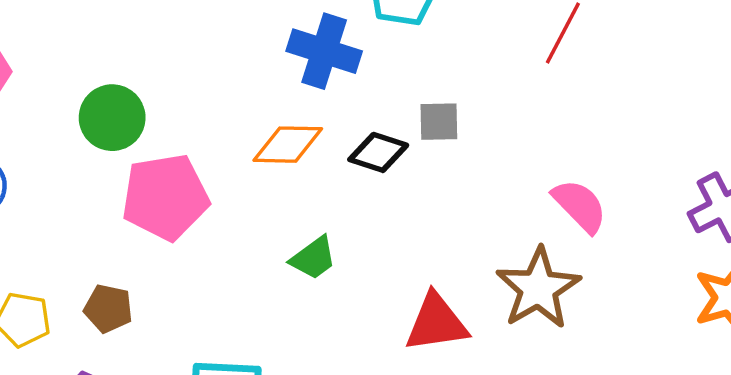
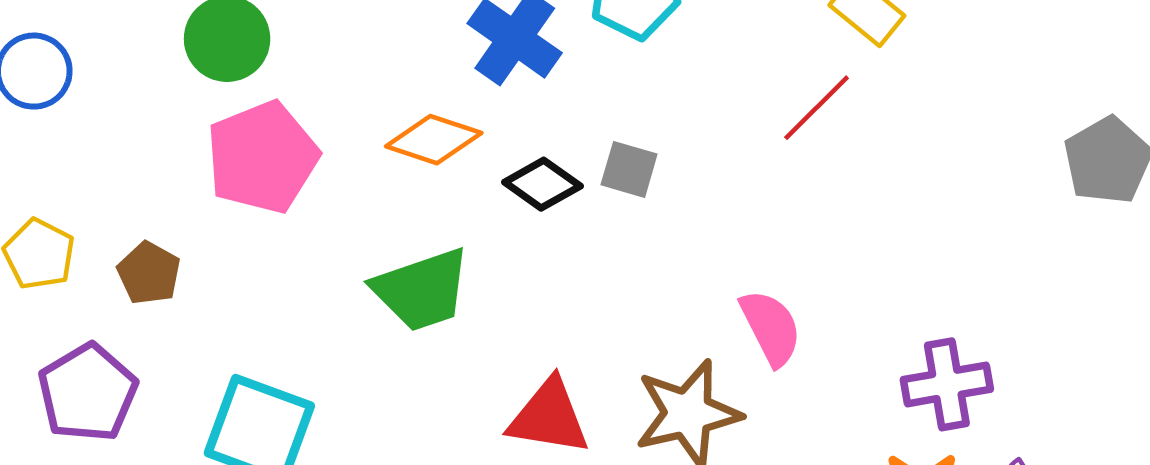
pink pentagon: (165, 197) -> (262, 157), turned -30
green trapezoid: (313, 258) -> (422, 290), size x1.6

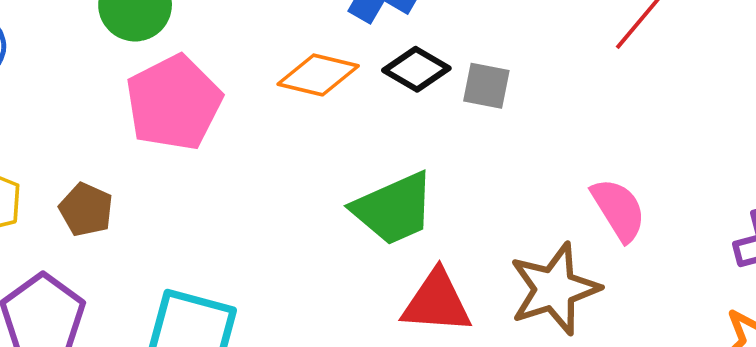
black diamond: (542, 184) -> (416, 69), moved
green trapezoid: (422, 290) -> (394, 209), moved

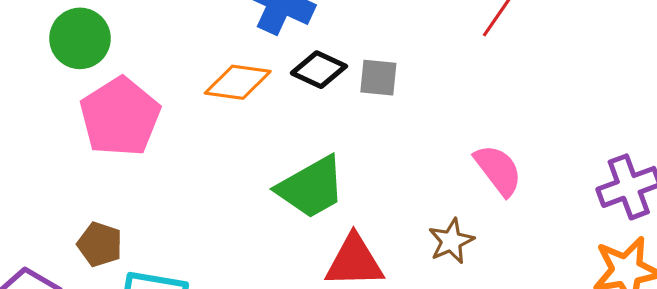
brown pentagon: (86, 210) -> (100, 244), moved
brown star: (554, 289) -> (451, 241), size x0.6

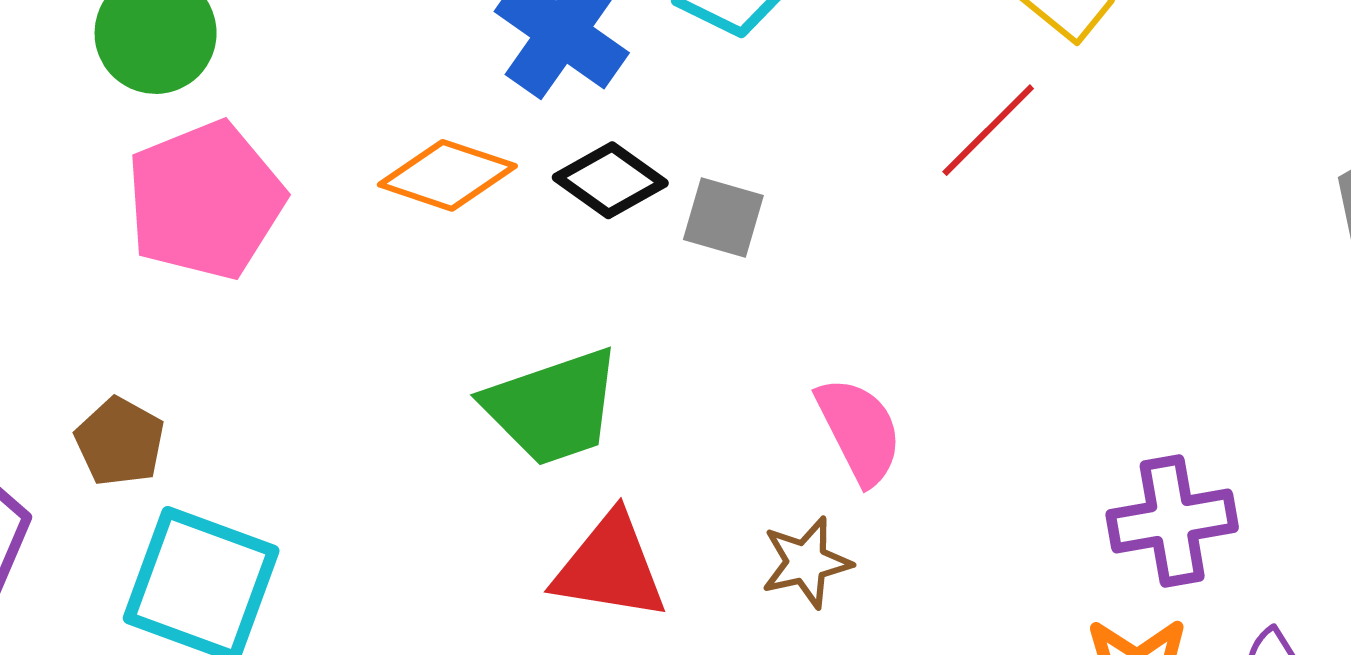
pink semicircle: (498, 170) -> (859, 431), moved

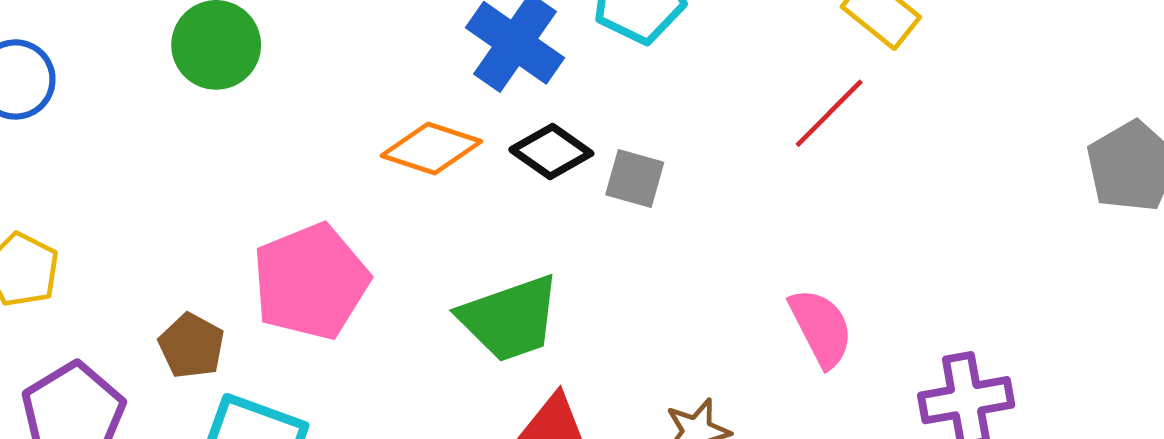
pink pentagon: (205, 200) -> (311, 282), moved
pink semicircle: (859, 431) -> (821, 328), moved

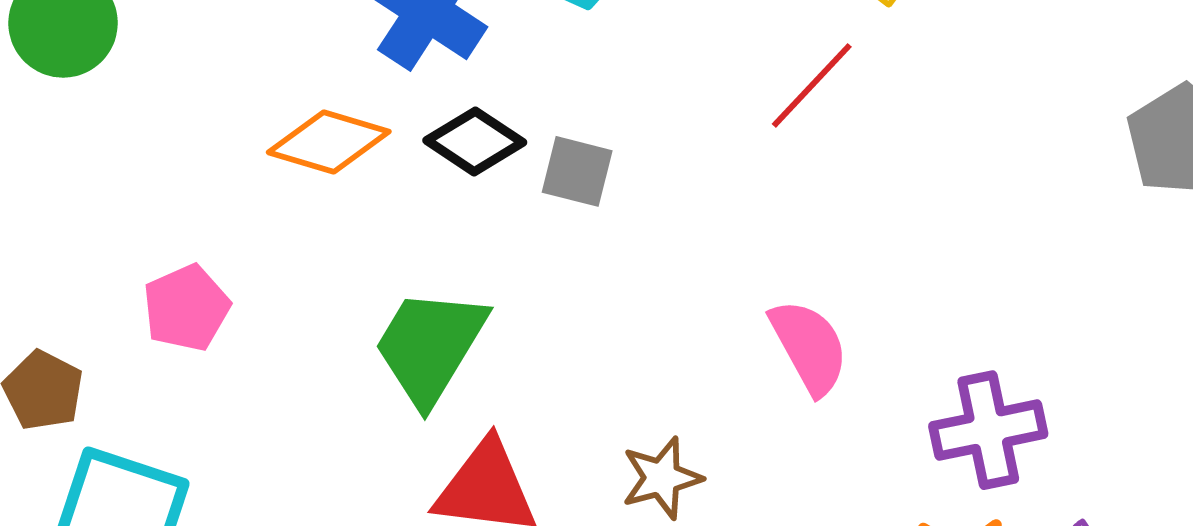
pink pentagon: (311, 282) -> (186, 308), size x0.6
green trapezoid: (510, 319) -> (430, 346), turned 142

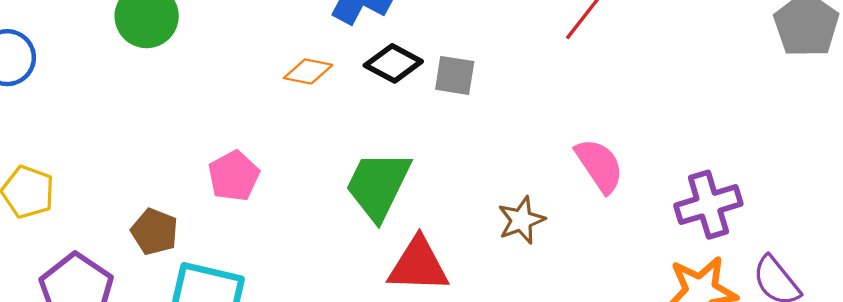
orange diamond: (329, 142) -> (308, 71), size x0.7
brown star: (662, 478) -> (521, 220), moved

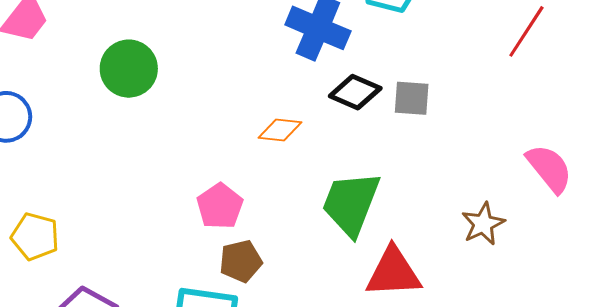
orange diamond: (308, 71) -> (280, 130), moved
brown pentagon: (155, 232) -> (241, 261), moved, turned -30

